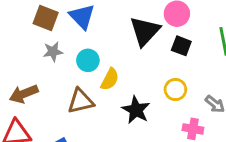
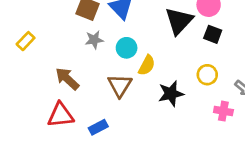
brown arrow: (24, 94) -> (67, 79), turned 65
brown triangle: (81, 101) -> (120, 85), turned -45
black star: (136, 110) -> (171, 94), turned 30

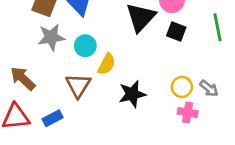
gray star: (94, 40) -> (51, 37), size x1.4
yellow circle: (207, 75) -> (182, 87), moved
blue rectangle: (98, 127) -> (53, 118), moved

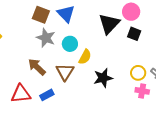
gray star: (51, 37) -> (46, 38), turned 30
brown arrow: (23, 78) -> (37, 67), moved

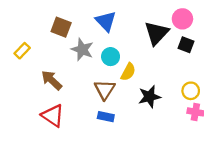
brown square: (41, 15) -> (61, 27), moved
brown arrow: (37, 67) -> (52, 80), moved
red triangle: (21, 94) -> (53, 116), turned 40
blue rectangle: (47, 95) -> (106, 117), moved, turned 40

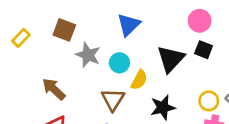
blue triangle: (106, 21) -> (129, 25), moved, turned 30
black triangle: (157, 33) -> (171, 59), moved
yellow rectangle: (22, 51) -> (21, 38), moved

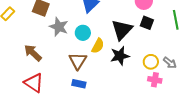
black star: (163, 107) -> (120, 56), moved

